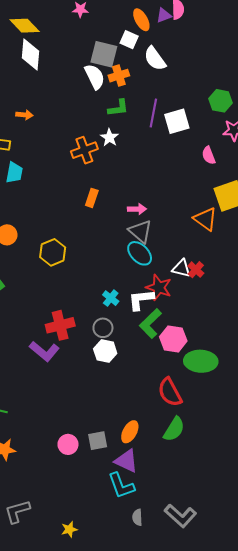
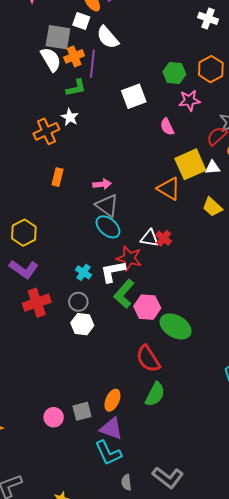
purple line: (153, 113) -> (92, 64), moved
purple L-shape: (44, 351) -> (24, 269), moved
green ellipse: (201, 361) -> (176, 326), turned 32

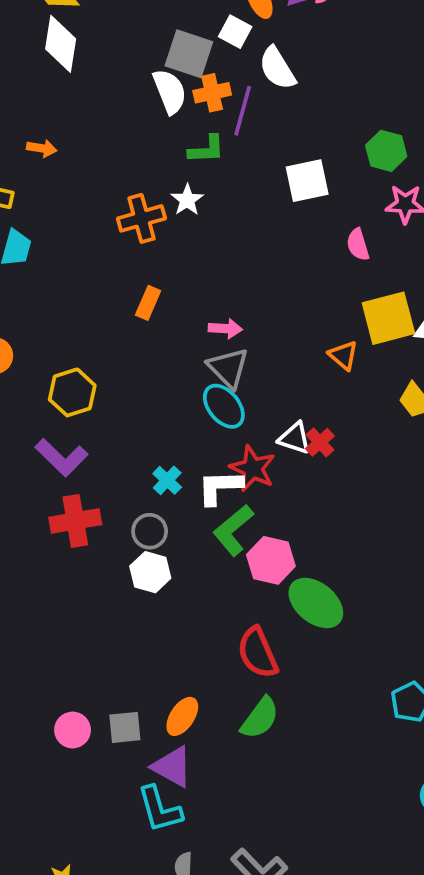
orange triangle: (169, 189) -> (343, 355), size x0.7

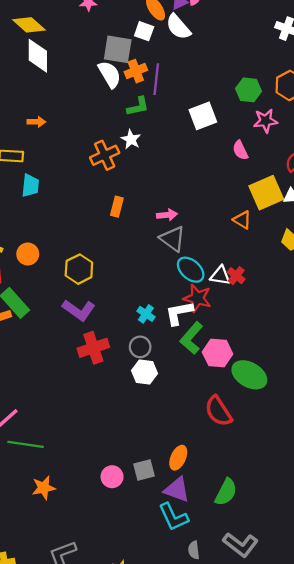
white semicircle: (277, 68) -> (178, 27), moved
cyan ellipse: (224, 406) -> (191, 270), moved
green semicircle: (260, 718) -> (226, 492), moved

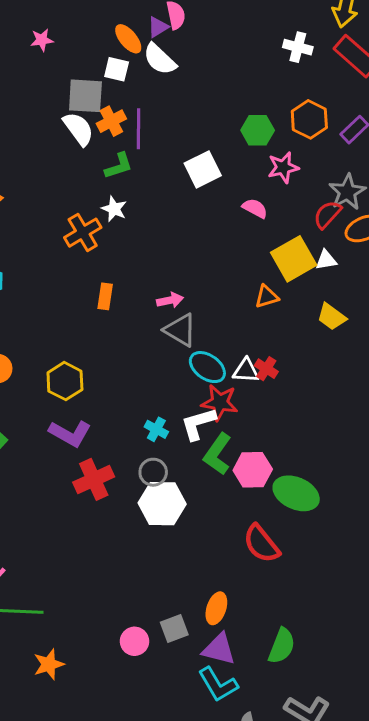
pink semicircle: (240, 150) -> (255, 208), turned 150
orange triangle: (242, 220) -> (267, 297), turned -42
white hexagon: (145, 372) -> (162, 504), size x1.4

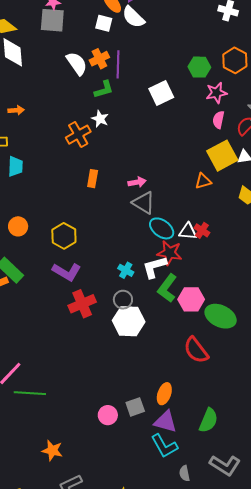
gray square: (85, 96) -> (52, 20), moved
pink semicircle: (255, 208) -> (218, 120), moved, turned -108
orange star: (49, 664) -> (52, 450), moved, turned 30

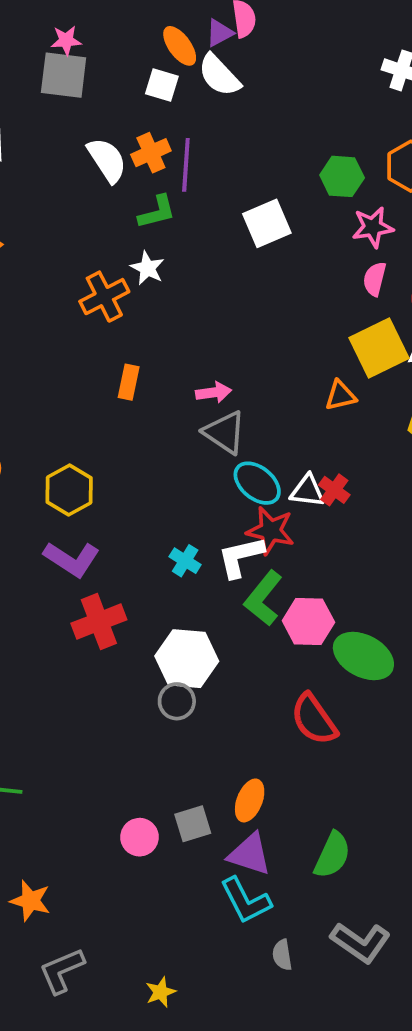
gray circle: (123, 300) -> (177, 701), moved

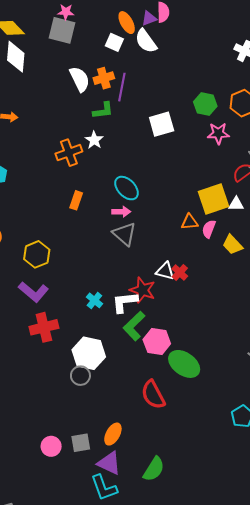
pink semicircle: (375, 279) -> (209, 229), moved
cyan ellipse: (257, 483) -> (127, 188), moved

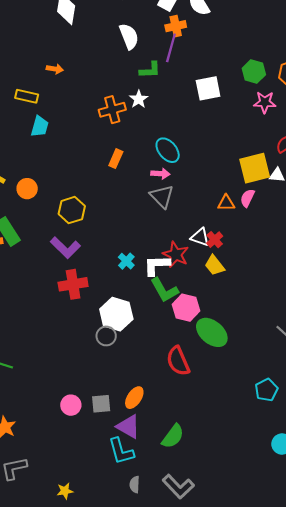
orange cross: (104, 78) -> (176, 26), moved
orange triangle: (189, 222) -> (226, 203), moved
yellow trapezoid: (232, 245) -> (215, 265), moved
green L-shape: (134, 326) -> (164, 290), turned -80

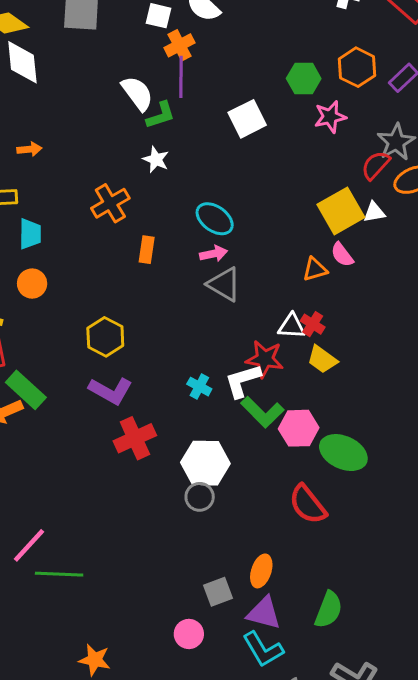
white semicircle: (129, 36) -> (137, 93), moved
orange cross: (112, 110) -> (110, 203), moved
orange circle: (27, 189) -> (32, 284), moved
pink semicircle: (247, 198) -> (342, 255), turned -48
pink circle: (71, 405) -> (189, 634), moved

